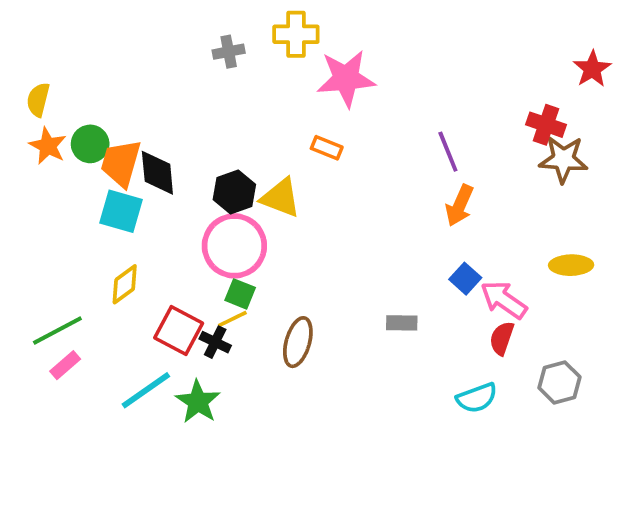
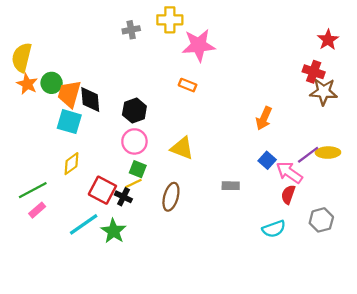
red star: (592, 69) -> (328, 40), moved
yellow semicircle: (38, 100) -> (22, 57), size x1.5
purple line: (448, 152) -> (308, 155), moved, turned 75
yellow triangle: (281, 198) -> (182, 148), moved
pink circle: (234, 246) -> (134, 141), size x0.7

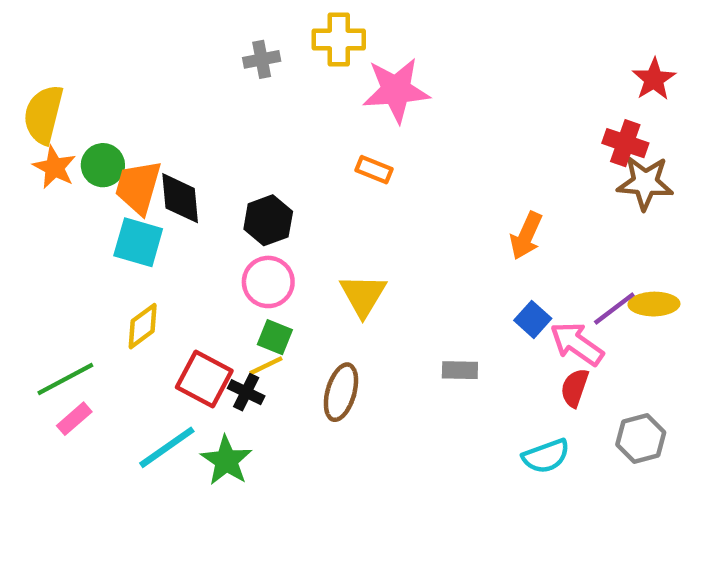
yellow triangle: (182, 148) -> (363, 295), turned 40

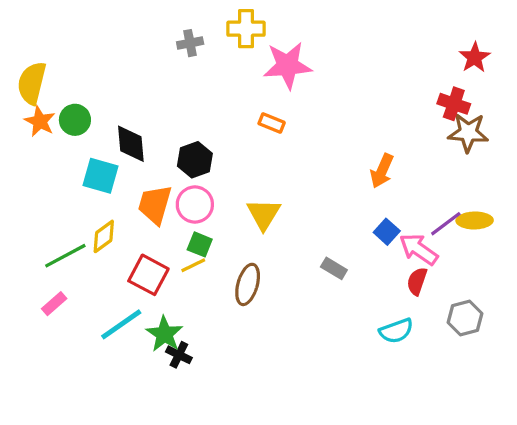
orange trapezoid: (138, 187) -> (155, 205), moved
gray rectangle: (460, 370) -> (334, 268), turned 30
green line: (65, 379) -> (65, 256), moved
black cross: (246, 392) -> (179, 355), moved

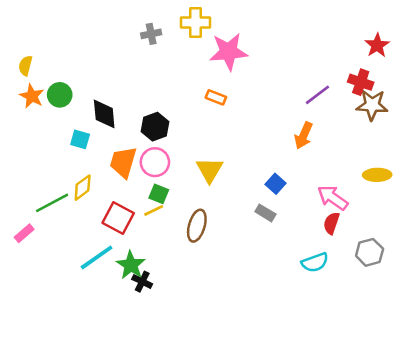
yellow semicircle: (32, 83) -> (25, 66), size x0.6
cyan square: (101, 176) -> (80, 139), size x0.7
purple line: (446, 224) -> (317, 95), moved
blue square: (387, 232) -> (276, 184), moved
pink rectangle: (54, 304) -> (24, 233), moved

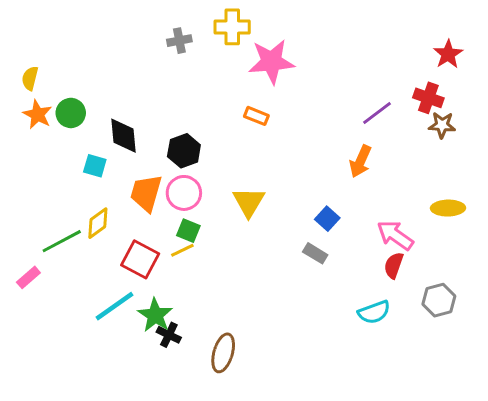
brown star: (372, 105) -> (442, 125), size x0.7
brown ellipse: (197, 226) -> (223, 353), moved

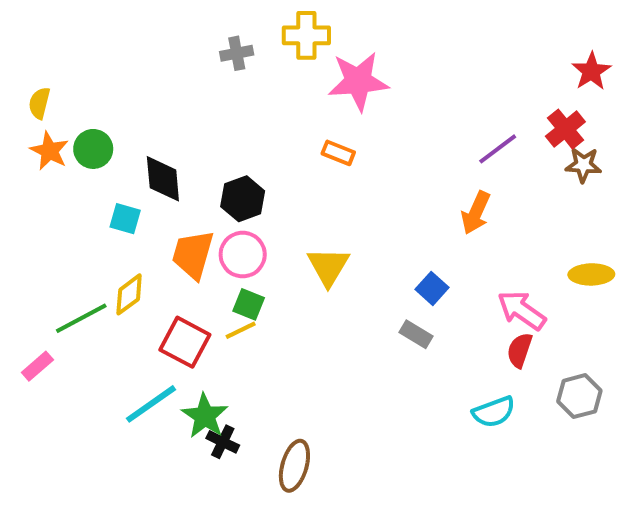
red cross: (428, 98) -> (565, 129), turned 32

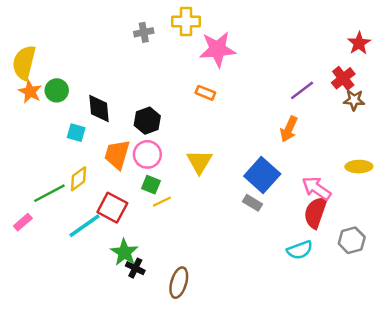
yellow semicircle: (39, 103) -> (24, 63), size x1.8
blue square: (432, 288) -> (262, 175), size x1.8
yellow line: (241, 330) -> (162, 202), moved
red semicircle: (520, 350) -> (315, 212), size x1.5
cyan line: (151, 404) -> (84, 226), moved

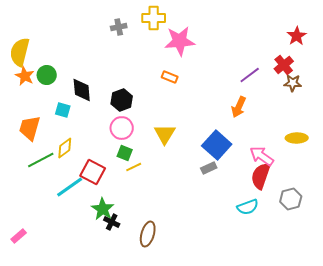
orange trapezoid: (117, 154) -> (30, 128), moved
gray rectangle: (253, 203) -> (209, 168), turned -56
pink rectangle: (23, 222) -> (19, 236), moved

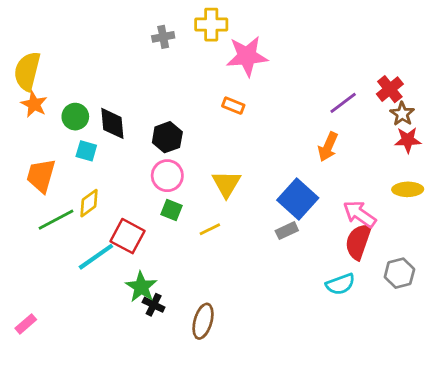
red star: (297, 36) -> (408, 140), moved, turned 30
green circle: (47, 75) -> (75, 117), moved
brown star: (293, 83) -> (402, 114), turned 30
yellow line: (134, 167) -> (210, 229), moved

